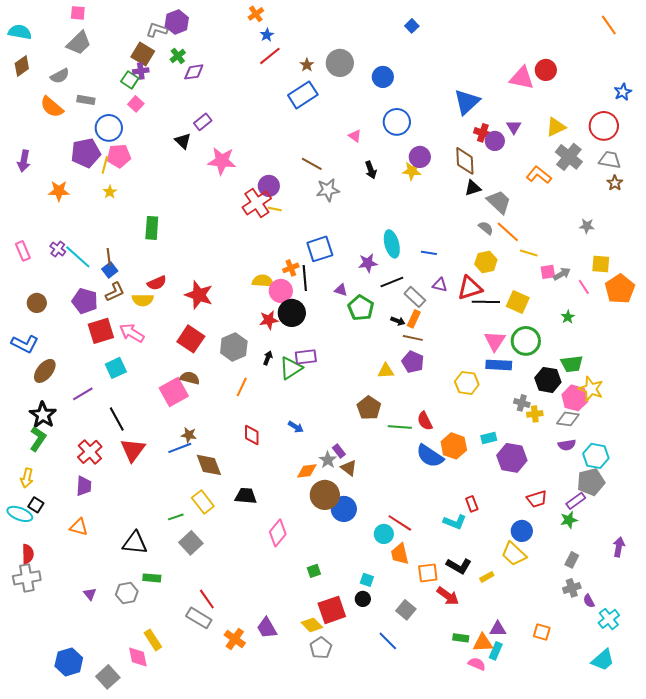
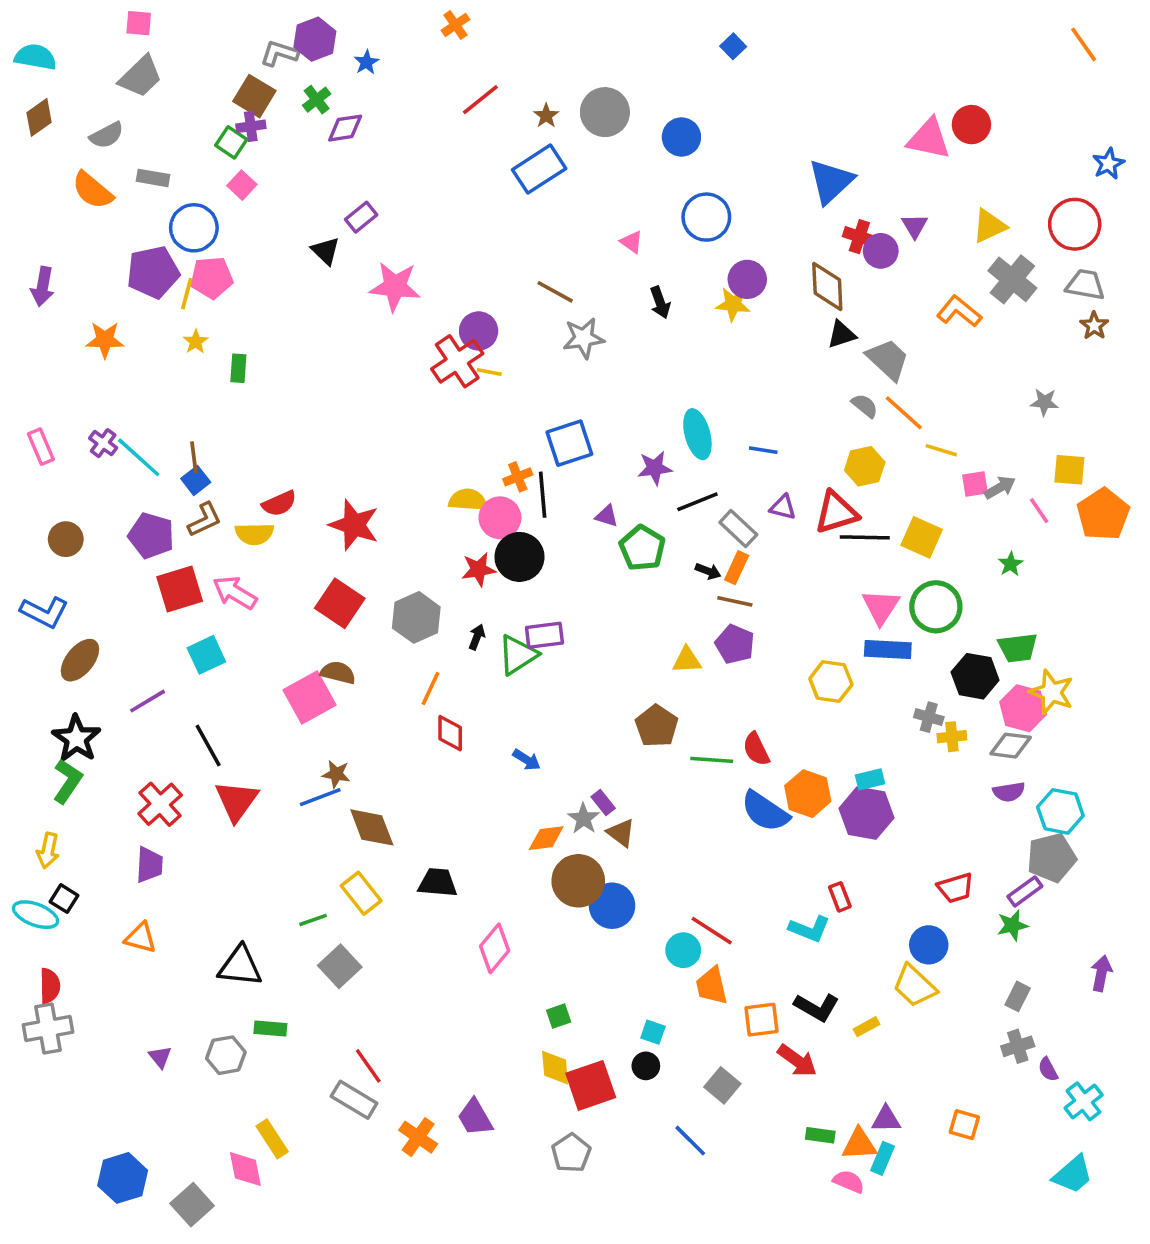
blue star: (267, 35) -> (366, 62), moved
green rectangle: (152, 228) -> (238, 368), moved, size x0.7
red diamond: (252, 435) -> (450, 733), moved
purple hexagon: (512, 458) -> (866, 813), moved
yellow diamond: (312, 625) -> (555, 1068), moved, turned 40

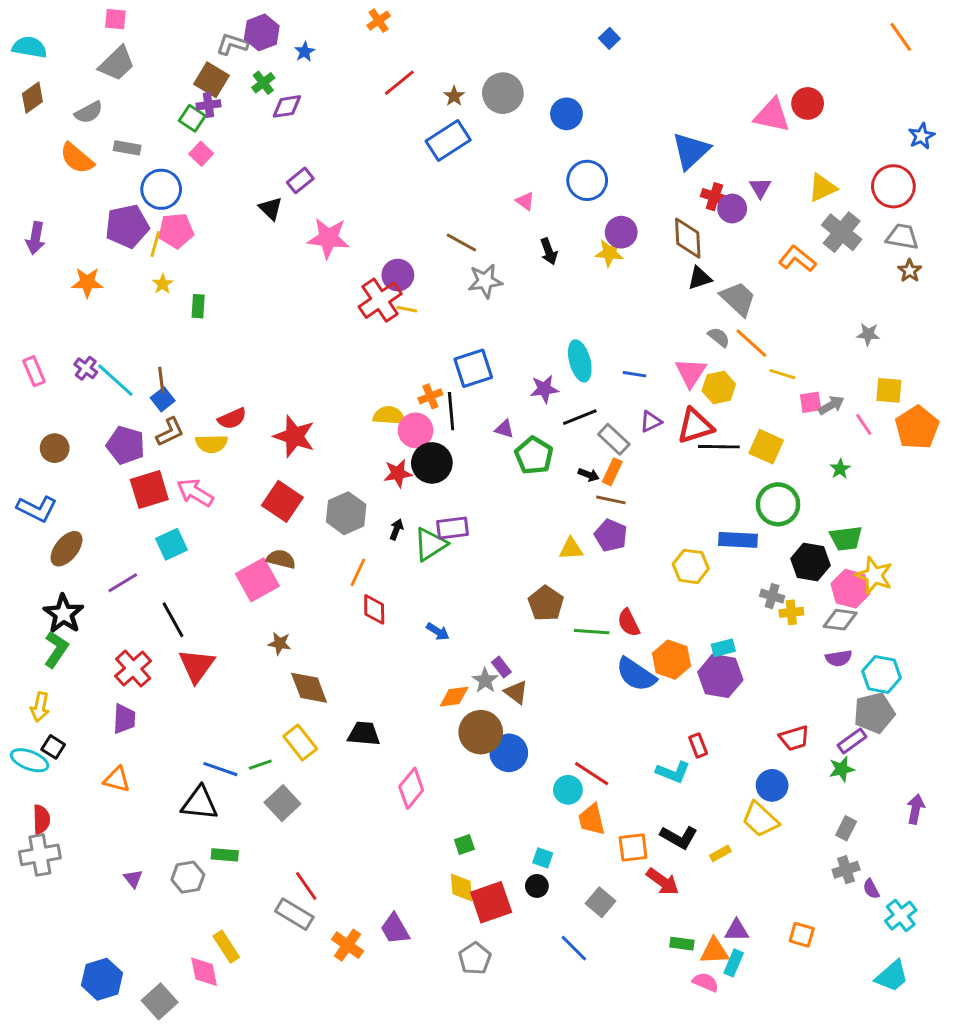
purple triangle: (783, 507) -> (651, 422), turned -40
pink triangle: (881, 607) -> (691, 373), moved
blue line: (320, 797) -> (220, 769), moved, turned 40

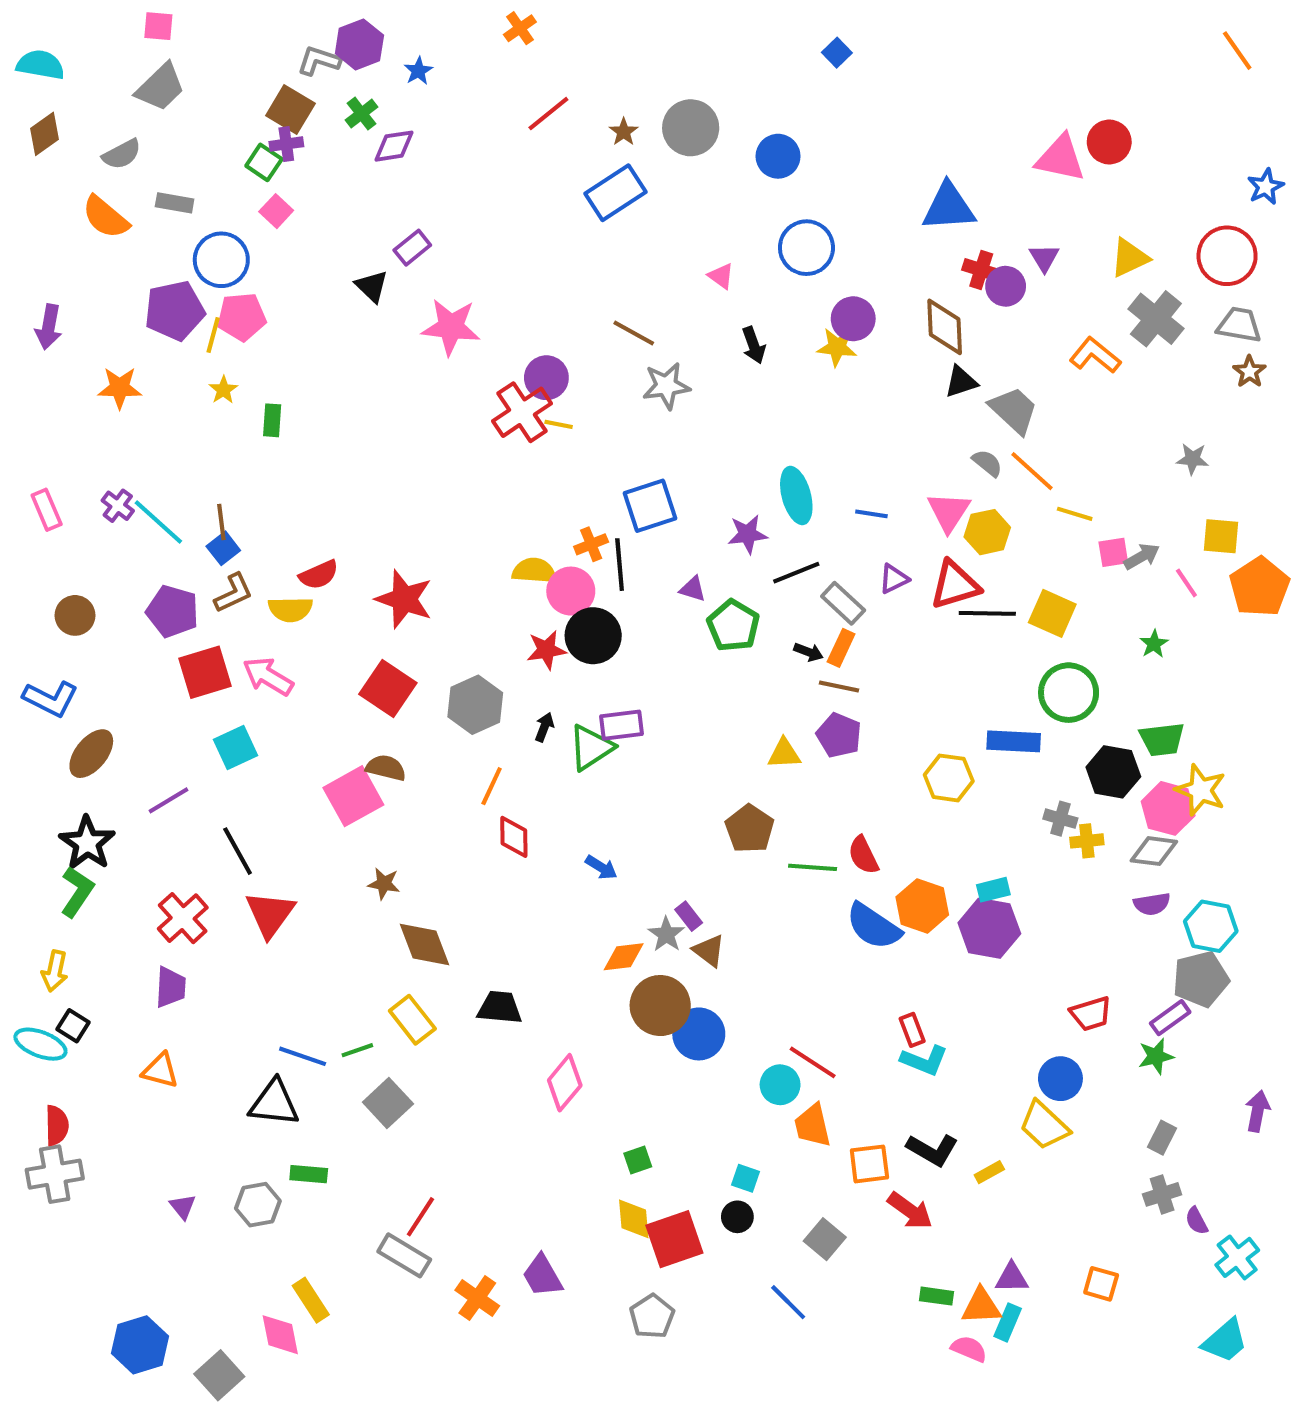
blue triangle: (691, 151) -> (949, 207), turned 39
red rectangle: (698, 745) -> (912, 1030), moved
red line: (306, 886) -> (420, 1217), turned 68

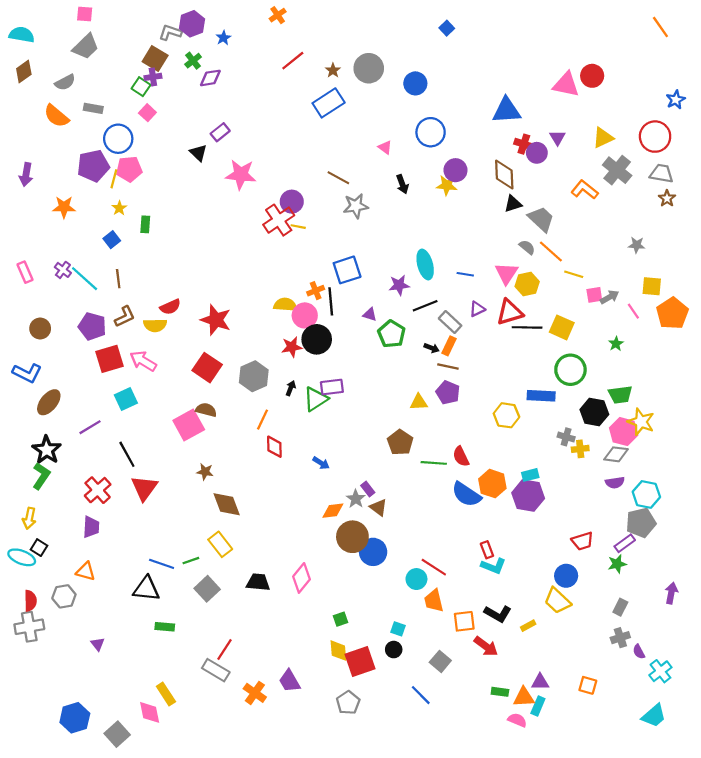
blue square: (223, 548) -> (112, 240), moved
black trapezoid: (500, 1008) -> (258, 582), moved
gray hexagon: (258, 1205) -> (64, 596), moved

